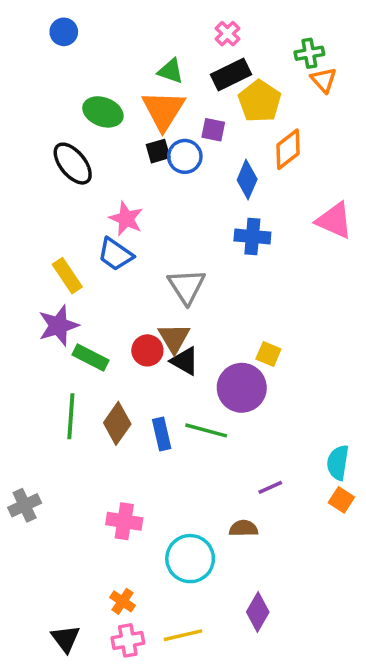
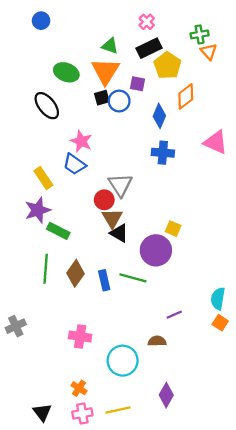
red circle: (147, 350) -> (104, 200), moved

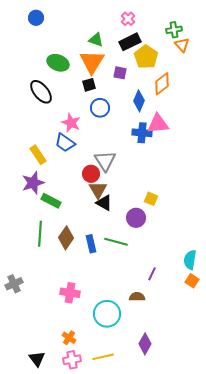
blue circle: (119, 101) -> (100, 108), moved
pink triangle: (216, 142) -> (158, 124), moved, turned -30
purple circle: (156, 250) -> (136, 218), size x0.7
purple line: (174, 315) -> (152, 274), turned -40

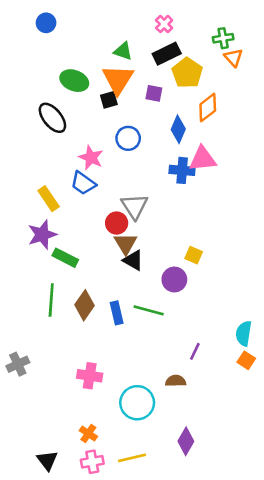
black square: (89, 85) -> (109, 100), moved

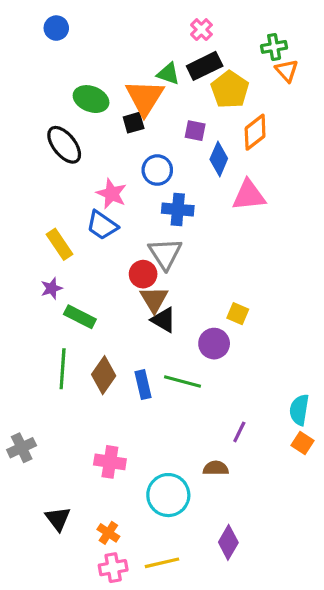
green triangle: (123, 51) -> (168, 74), moved
purple square: (154, 93) -> (195, 131), moved
blue cross: (182, 170) -> (178, 209), moved
purple star: (42, 235) -> (52, 288), size x0.6
black triangle: (47, 460) -> (58, 519), moved

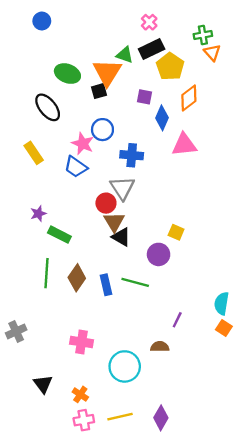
blue circle: (157, 170) -> (102, 130), moved
yellow rectangle: (59, 244) -> (34, 153), moved
purple diamond: (228, 542) -> (161, 418), moved

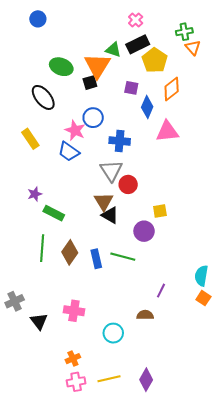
red circle: (106, 203) -> (128, 184), moved
yellow square: (176, 232) -> (160, 211), turned -32
cyan circle: (125, 366) -> (113, 333), size x0.7
black triangle: (43, 384) -> (39, 321), moved
orange cross: (80, 394) -> (73, 359), turned 32

